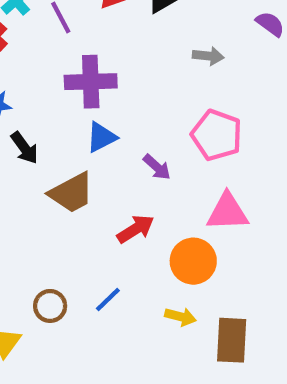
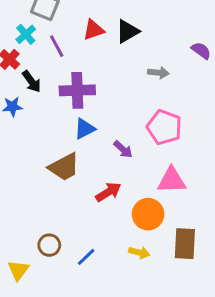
black arrow: (24, 148) -> (32, 82), moved
blue line: (108, 300) -> (86, 257), moved
brown rectangle: (232, 340) -> (185, 244), moved

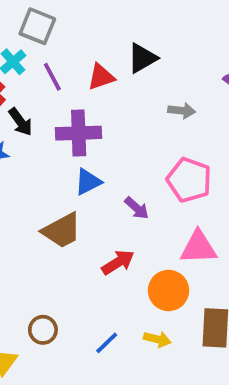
red triangle: (94, 30) -> (101, 77), moved
blue line: (86, 257) -> (107, 343), moved

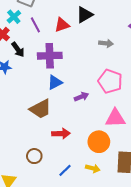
purple arrow: (137, 208) -> (81, 97), turned -64
red arrow: (118, 262) -> (61, 134), moved, turned 30
brown circle: (43, 330) -> (34, 156), moved

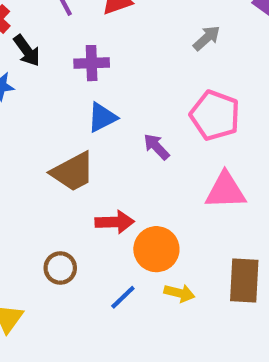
gray arrow: (106, 43) -> (207, 38), turned -48
purple cross: (50, 56) -> (92, 63), size x0.7
purple arrow: (81, 97) -> (156, 147), turned -112
orange circle: (99, 142) -> (156, 249), moved

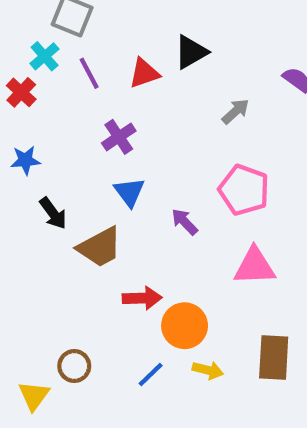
black arrow: (27, 51) -> (53, 213), moved
purple cross: (92, 63) -> (119, 137), turned -32
blue triangle: (102, 117) -> (129, 192), turned -40
brown circle: (60, 268) -> (74, 366), moved

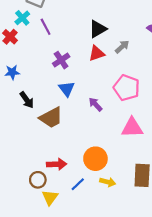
black triangle: (191, 52) -> (98, 29), moved
red triangle: (144, 73) -> (97, 53), moved
red arrow: (142, 298) -> (57, 164), moved
yellow triangle: (34, 396) -> (50, 198), moved

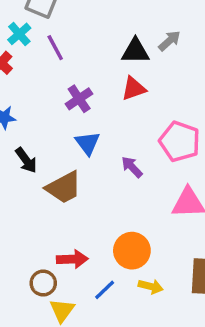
black triangle: (98, 29) -> (135, 51), turned 30
gray arrow: (122, 47) -> (169, 41), moved

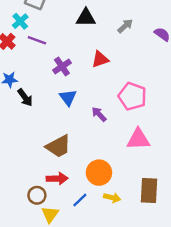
purple line: (55, 48) -> (37, 40), moved, turned -42
black triangle: (135, 51) -> (86, 18), moved
black arrow: (26, 160) -> (25, 97), moved
brown trapezoid: (64, 188) -> (58, 146), moved

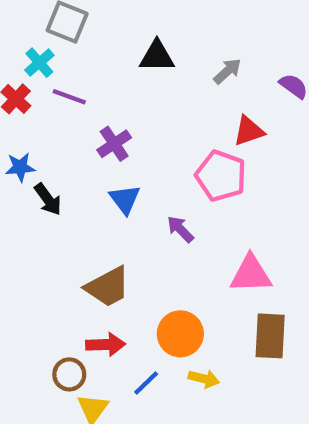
red triangle: (100, 59) -> (249, 131), moved
pink pentagon: (132, 96) -> (221, 176), moved
brown rectangle: (149, 190) -> (270, 336), moved

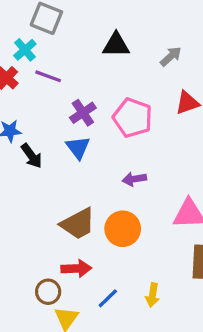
pink pentagon: (221, 176) -> (133, 118), moved
blue triangle: (125, 199) -> (78, 148), moved
purple arrow: (180, 229) -> (134, 179), turned -55
orange circle: (180, 334) -> (123, 229), moved
yellow arrow: (204, 379) -> (153, 295), turned 85

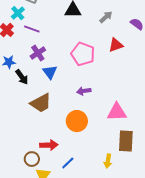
purple cross: (83, 113) -> (38, 53), moved
brown trapezoid: (78, 224) -> (41, 103), moved
yellow arrow: (153, 295) -> (108, 161), moved

